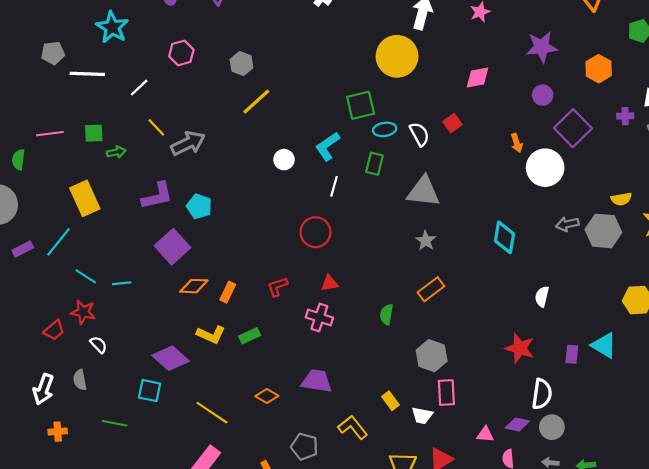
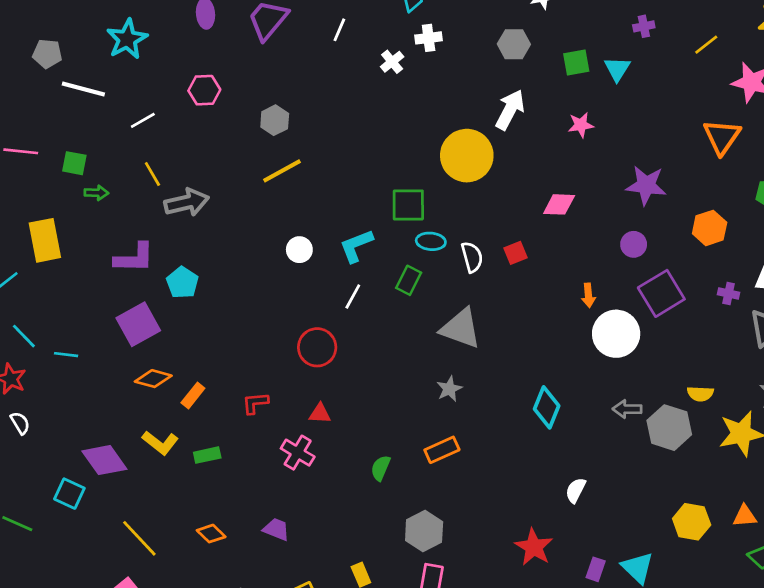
purple trapezoid: (317, 381) -> (276, 529), size x0.7

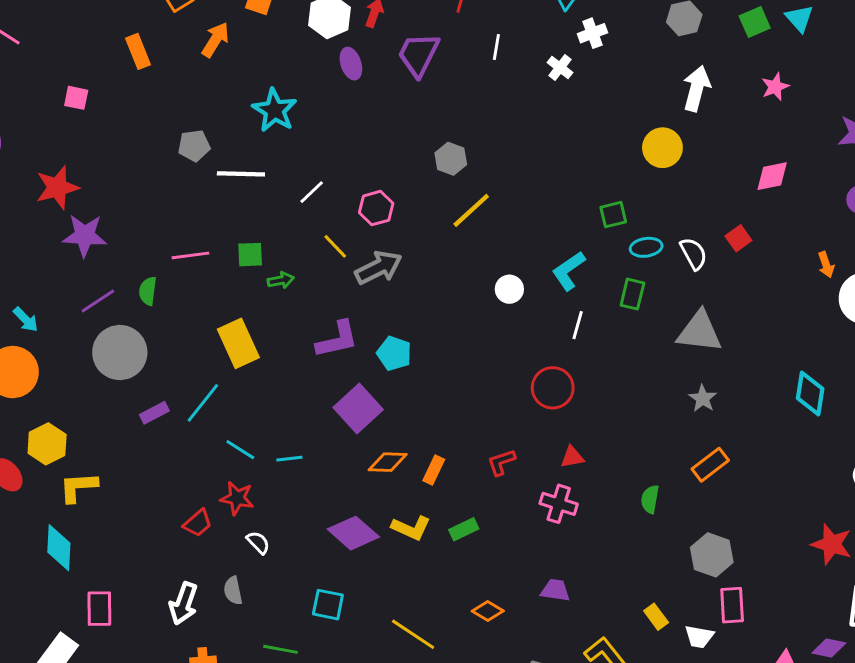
pink hexagon: (204, 90) -> (376, 208), moved
yellow circle: (467, 156) -> (662, 148), size x0.7
green square: (408, 205) -> (613, 215), size x0.7
purple diamond: (104, 460) -> (353, 533), moved

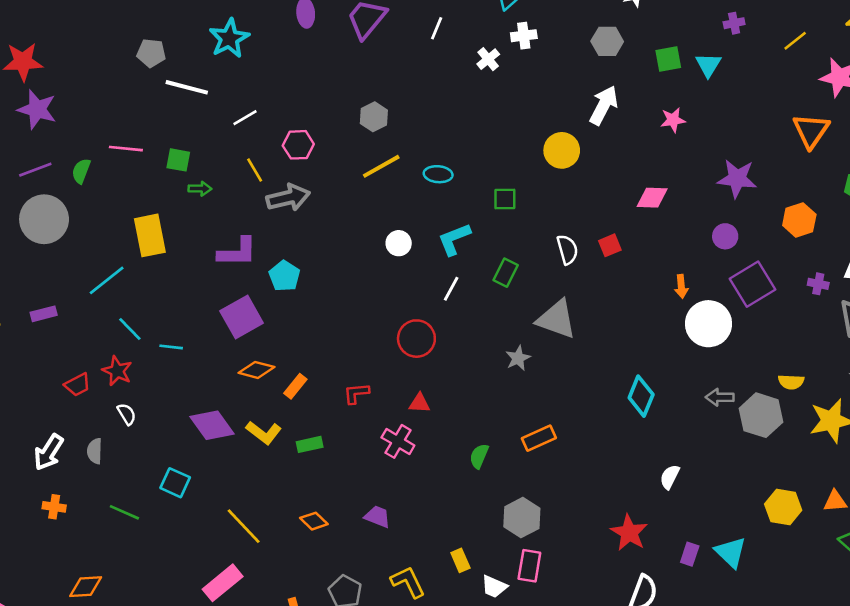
cyan ellipse: (646, 247) -> (438, 174), moved
gray star: (703, 398) -> (518, 358), moved
purple rectangle: (154, 413) -> (44, 314), moved

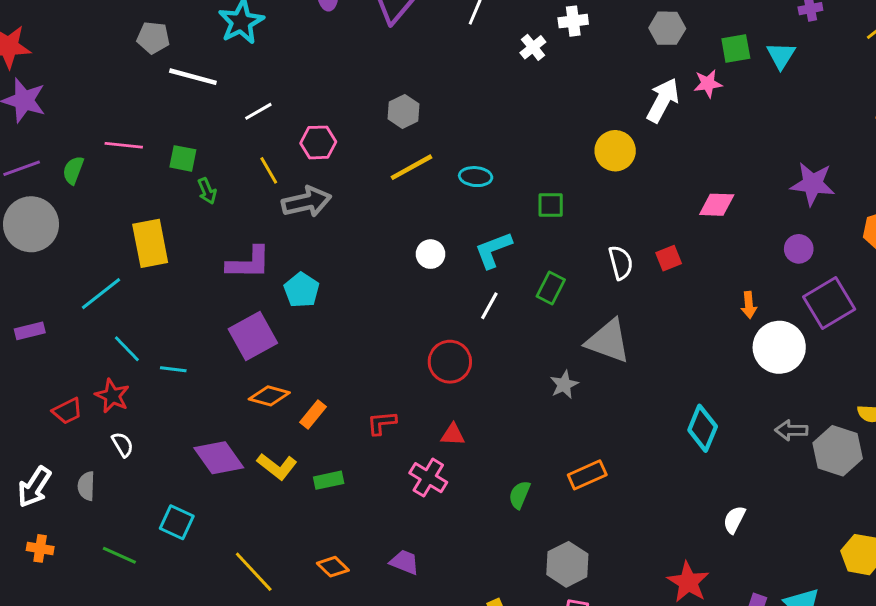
pink star: (673, 120) -> (708, 84), moved
green arrow: (200, 189) -> (207, 191), turned 65

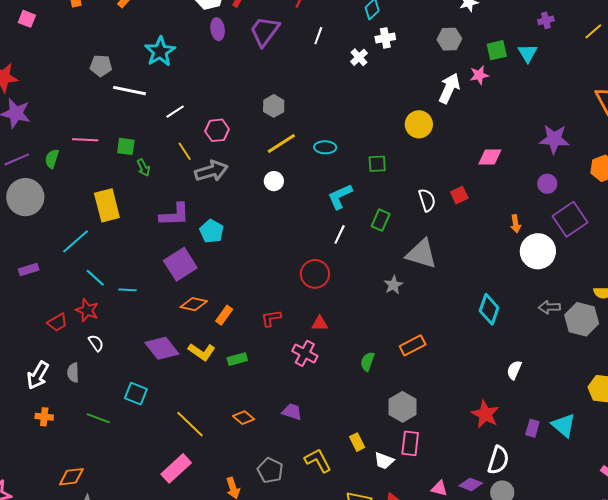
white circle: (430, 254) -> (274, 181), moved

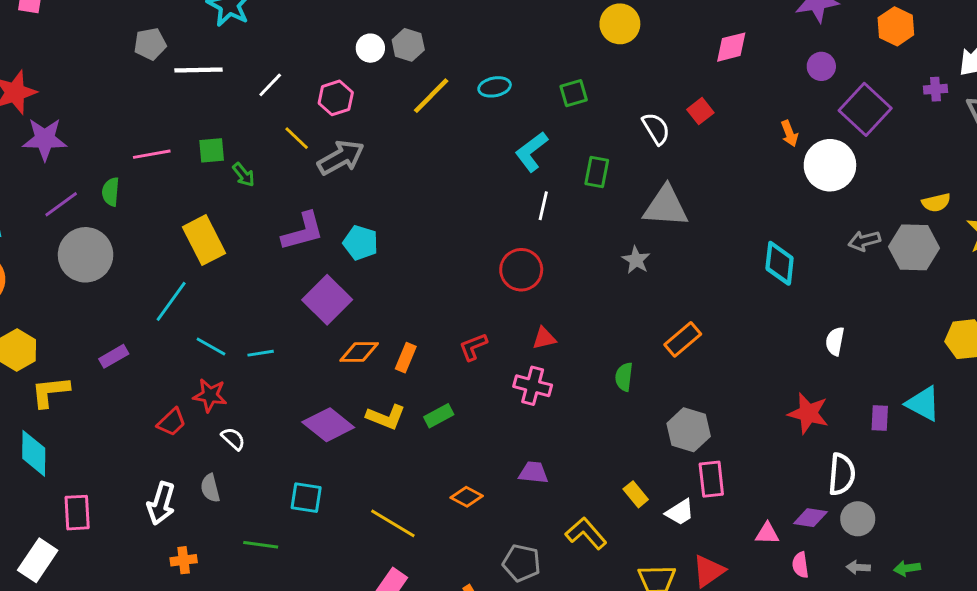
white circle: (274, 181) -> (370, 48), moved
white trapezoid: (384, 461) -> (680, 512), turned -40

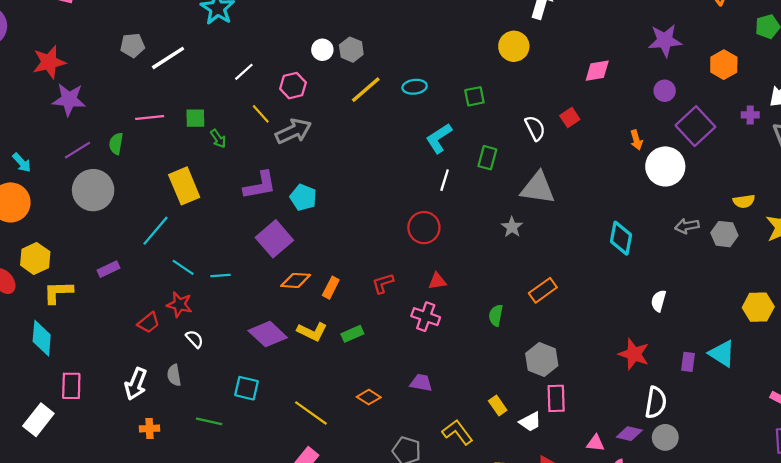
gray pentagon: (150, 44) -> (132, 45), moved
white line: (199, 70) -> (168, 58), moved, turned -36
gray hexagon: (914, 247) -> (724, 234), size x0.7

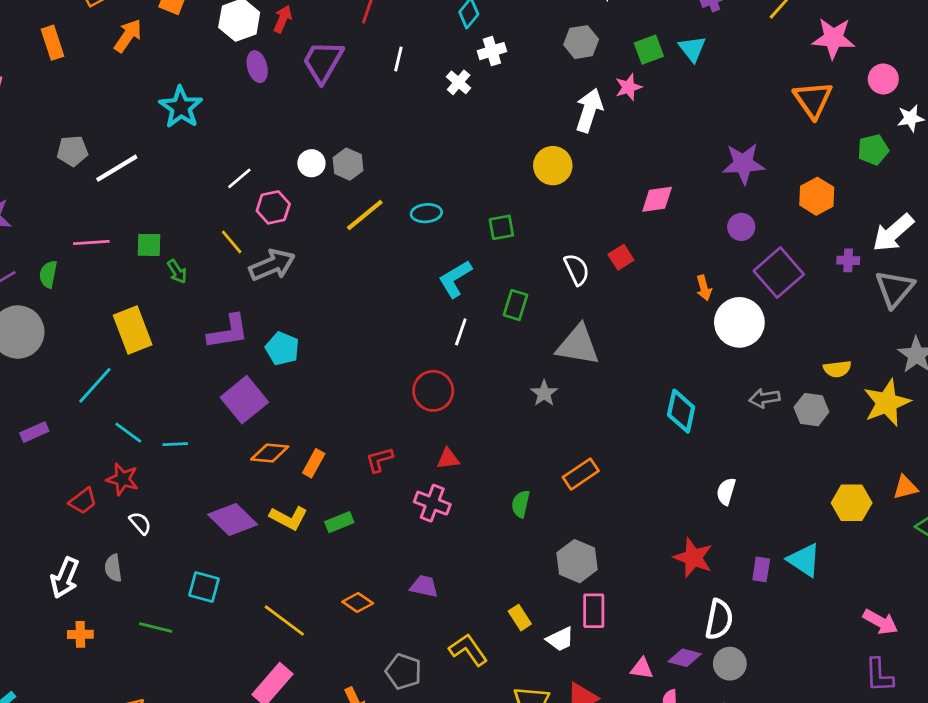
white line: (244, 72) -> (239, 178), moved

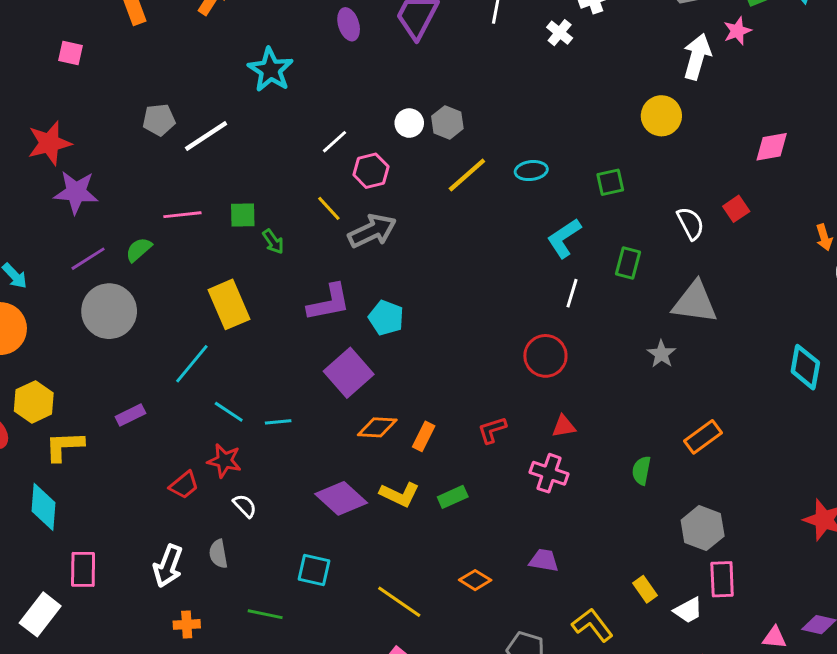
green semicircle: (48, 274) -> (139, 250), turned 40

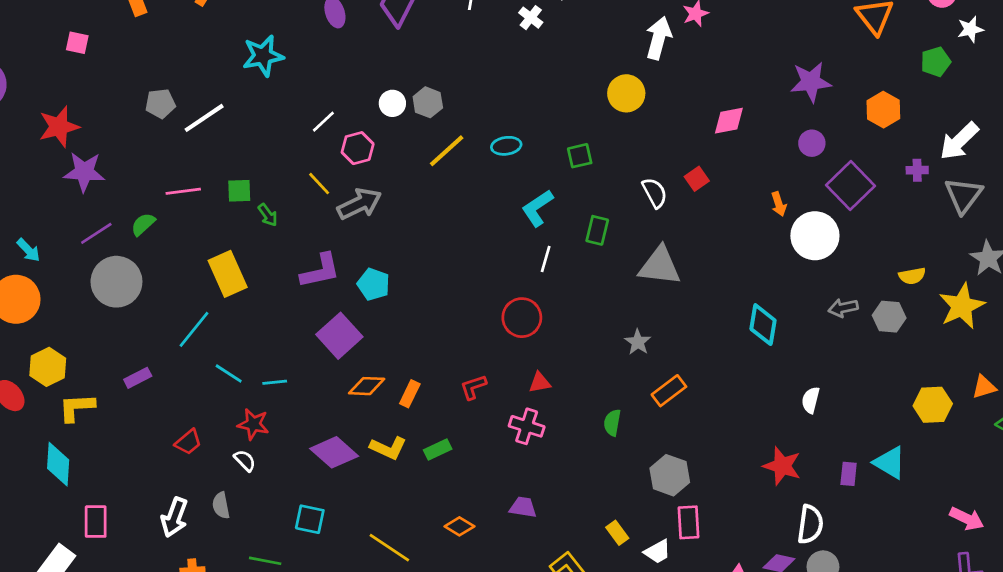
cyan star: (270, 70) -> (263, 56), turned 30
gray star: (661, 354) -> (638, 342), moved
red star: (224, 461) -> (253, 424), moved

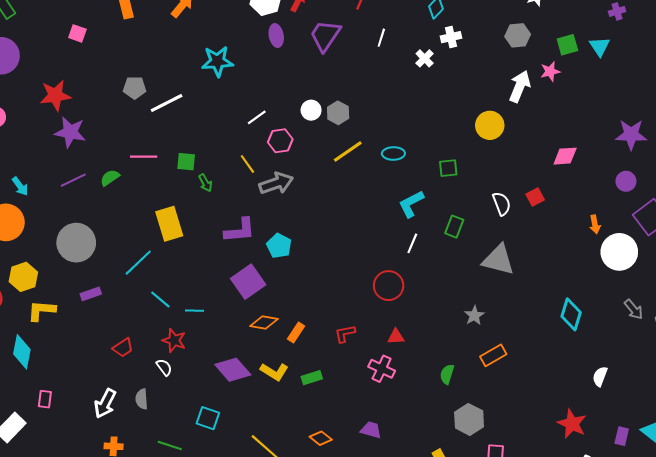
gray circle: (116, 282) -> (76, 243), moved
gray arrow: (843, 308) -> (634, 309), turned -125
gray hexagon: (670, 475) -> (469, 419), moved
pink rectangle: (96, 522) -> (45, 399), size x0.7

